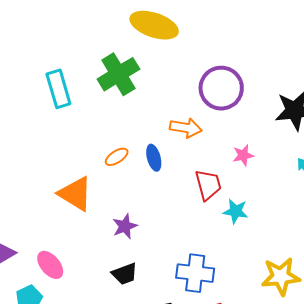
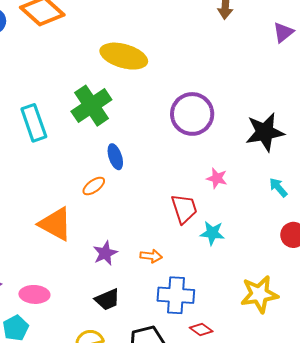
orange arrow: (186, 128) -> (151, 256), moved, size x0.7
pink star: (243, 155) -> (217, 178), turned 30
blue ellipse: (154, 158) -> (115, 157), moved
pink ellipse: (50, 265) -> (34, 294), turned -44

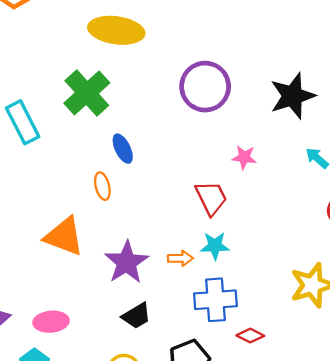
orange ellipse: (94, 186) -> (102, 186), turned -60
cyan star: (212, 233) -> (215, 246), moved
purple star: (105, 253) -> (127, 262), size x1.5

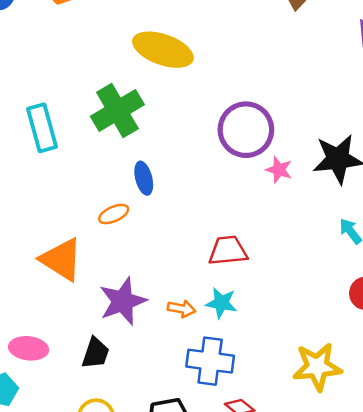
pink star: (244, 157) -> (279, 170), moved
orange ellipse: (102, 186) -> (114, 214), turned 68
red trapezoid: (211, 198) -> (228, 251), turned -81
black trapezoid: (136, 316) -> (95, 353), moved, turned -52

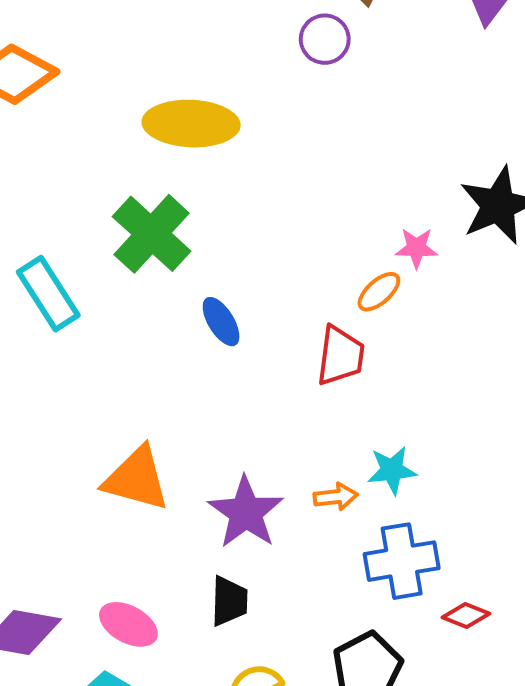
purple circle: (246, 130) -> (325, 39), moved, size x0.6
orange ellipse: (114, 214) -> (379, 292), moved
red trapezoid: (228, 251) -> (340, 356), moved, turned 120
pink ellipse: (29, 348) -> (128, 624), turned 39

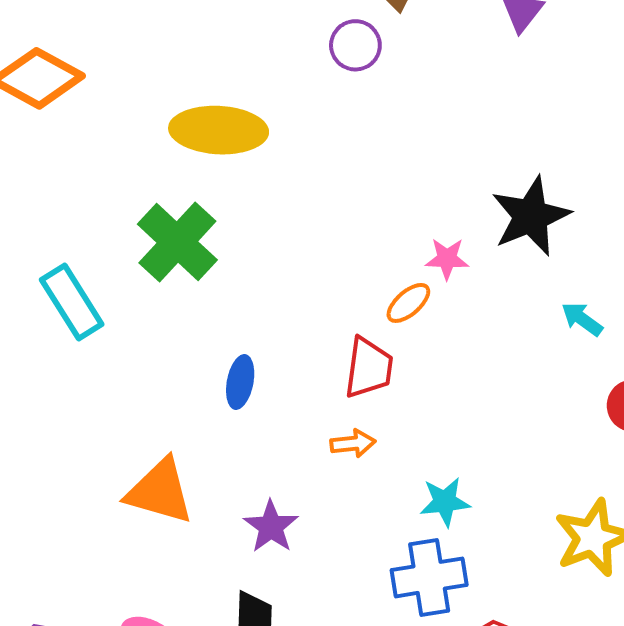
blue ellipse: (221, 322) -> (240, 382), moved, turned 42
cyan star: (392, 470) -> (445, 502), moved
orange arrow: (336, 497) -> (353, 443), moved
purple star: (246, 512) -> (271, 527), size x0.7

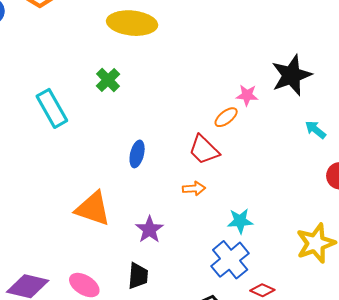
green cross: (177, 242) -> (108, 80), size x0.6
red trapezoid: (369, 368) -> (204, 150), turned 124
blue cross: (429, 577) -> (230, 260), turned -33

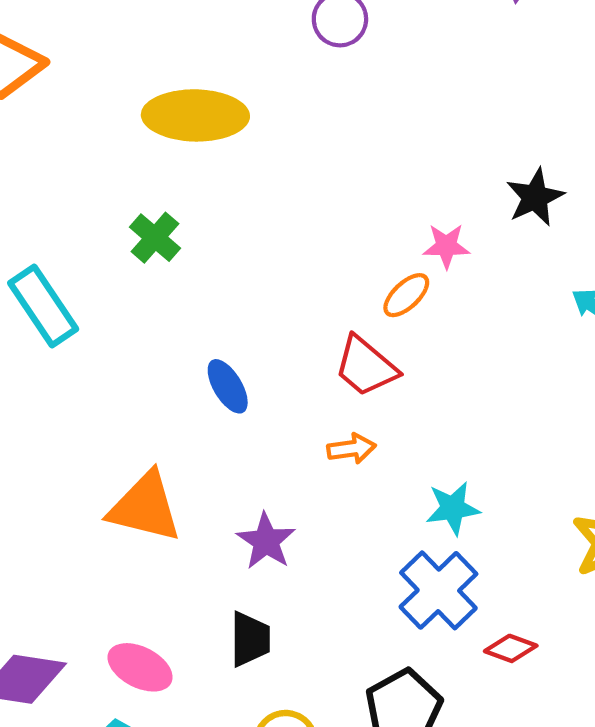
black star: (291, 75) -> (535, 197), size x0.7
blue ellipse: (137, 154) -> (228, 386), turned -40

